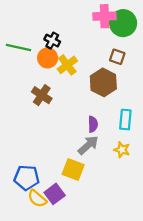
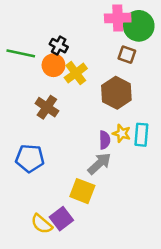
brown square: (117, 57) -> (127, 55), moved
yellow star: (122, 150) -> (122, 133), moved
blue pentagon: (27, 178) -> (30, 158), moved

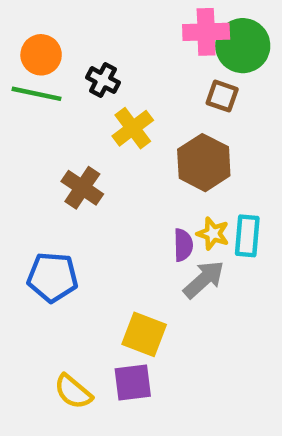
orange circle: (53, 65) -> (41, 55), moved
gray arrow: (99, 164) -> (204, 279), moved
purple square: (61, 219) -> (133, 383), moved, turned 30

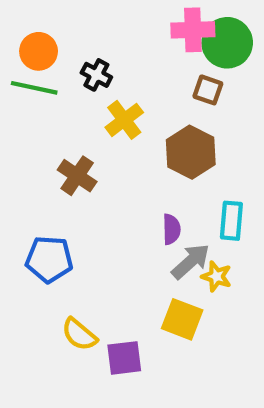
yellow star: (213, 234) -> (216, 276), moved
yellow square: (144, 334) -> (182, 319), moved
yellow semicircle: (73, 392) -> (79, 334), moved

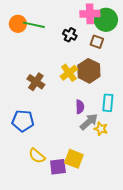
black cross: (96, 75) -> (70, 35), moved
green line: (34, 88) -> (34, 25), moved
yellow cross: (124, 120) -> (69, 73), moved
yellow square: (182, 319) -> (74, 159), moved

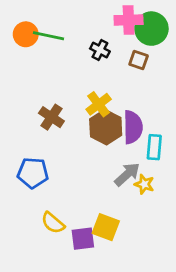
brown hexagon: (89, 71) -> (106, 127), moved
purple semicircle: (80, 107) -> (133, 127), moved, size x1.6

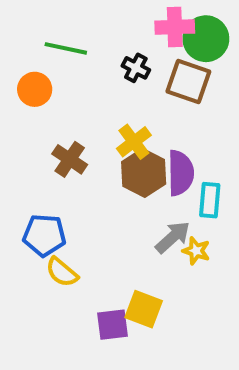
orange circle: (26, 34) -> (35, 89), moved
brown square: (139, 60) -> (188, 81), size x1.6
yellow semicircle: (53, 223) -> (62, 272), moved

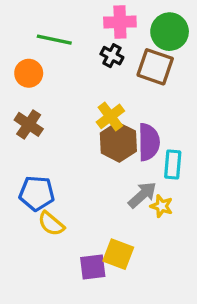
pink cross: (175, 27) -> (120, 22), moved
brown cross: (70, 159) -> (29, 124), moved

